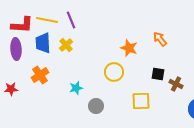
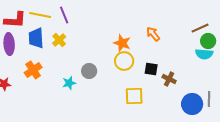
yellow circle: (114, 72) -> (124, 61), moved
gray circle: (96, 106) -> (89, 71), moved

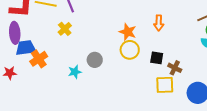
orange arrow: (153, 34) -> (159, 23), turned -140
blue trapezoid: (36, 38) -> (26, 48), moved, turned 85
yellow square: (134, 96) -> (165, 85), moved

